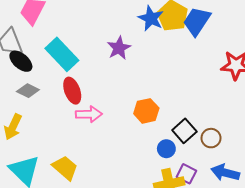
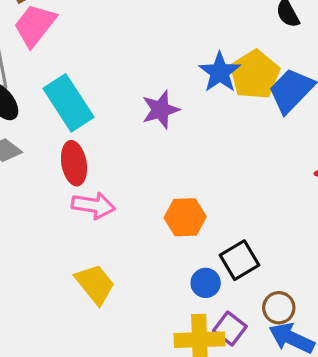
brown circle: (211, 138) -> (279, 308), moved
yellow trapezoid: (65, 168) -> (95, 284), moved

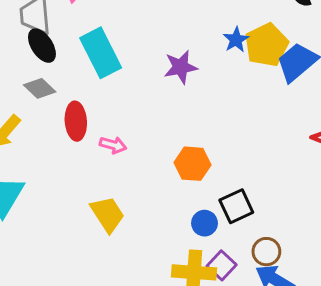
blue star: (220, 72) -> (236, 40), size x0.7
red ellipse: (74, 163) -> (76, 121), moved
pink arrow: (93, 205) -> (113, 145), size x0.7

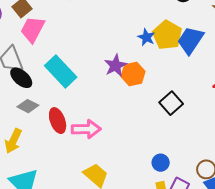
pink arrow: (113, 145) -> (86, 129), size x1.6
orange hexagon: (192, 164) -> (133, 74), moved
black square: (236, 206) -> (171, 103), moved

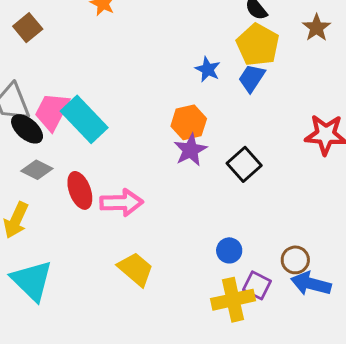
pink trapezoid: (33, 29) -> (52, 112), moved
yellow pentagon: (167, 35) -> (258, 45), moved
blue trapezoid: (190, 40) -> (252, 78), moved, size x0.7
purple star: (115, 66) -> (190, 150), moved

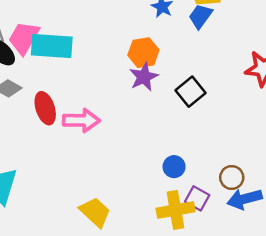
cyan rectangle: (84, 119) -> (52, 46), turned -45
yellow trapezoid: (136, 269) -> (95, 212), moved
blue arrow: (311, 284) -> (245, 199), turned -32

